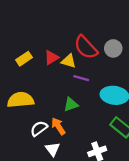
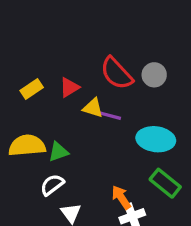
yellow triangle: (69, 61) -> (93, 108), moved
green triangle: (71, 104) -> (58, 152), moved
orange arrow: (58, 126) -> (121, 197), moved

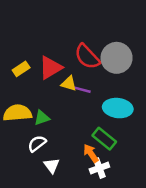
gray circle: (154, 75) -> (117, 58), size x1.6
red triangle: (69, 87) -> (50, 68), size x1.5
green rectangle: (165, 183) -> (104, 139), moved

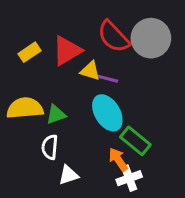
cyan ellipse: (118, 108) -> (107, 113), moved, turned 52
white semicircle: (37, 144) -> (50, 147), turned -48
white triangle: (52, 166) -> (68, 175), turned 49

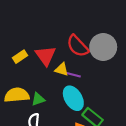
red triangle: (67, 51) -> (46, 56), turned -35

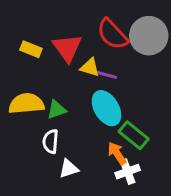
yellow rectangle: (20, 57) -> (31, 49), turned 56

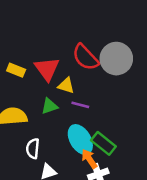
purple line: (106, 75) -> (80, 105), moved
cyan ellipse: (106, 108) -> (80, 140), moved
green triangle: (57, 110) -> (49, 106), moved

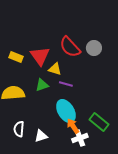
gray circle: (116, 59) -> (94, 48), size x0.6
green rectangle: (103, 143) -> (99, 122), moved
white semicircle: (33, 149) -> (19, 129), moved

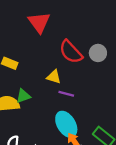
red triangle: (40, 56) -> (39, 22), moved
green triangle: (42, 85) -> (23, 96), moved

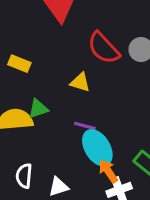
purple line: (66, 94) -> (85, 126), moved

